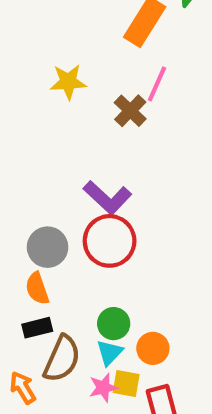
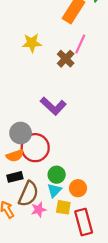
red circle: (110, 241) -> (35, 148), moved
orange semicircle: (37, 288) -> (15, 156), turned -90
pink star: (103, 388) -> (39, 210), moved

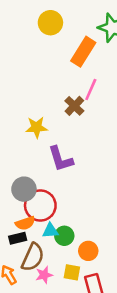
yellow star: (32, 43) -> (37, 127), moved
purple L-shape: (53, 106) -> (61, 159), turned 30
orange semicircle: (15, 156) -> (25, 223), moved
cyan triangle: (54, 190) -> (50, 231), moved, turned 42

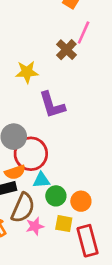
green circle: (64, 236) -> (56, 196), moved

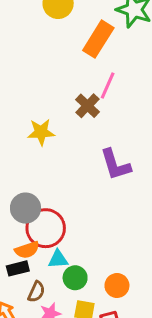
purple L-shape: (52, 105) -> (115, 165), moved
orange circle: (81, 201) -> (117, 286), moved
brown semicircle: (23, 208) -> (36, 292), size x0.6

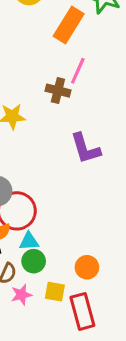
brown cross: (88, 106) -> (58, 91), turned -30
green circle: (75, 278) -> (34, 261), moved

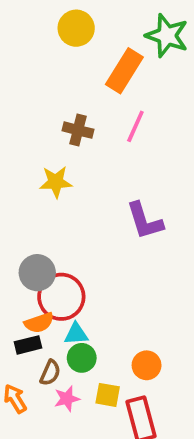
brown cross: (58, 91) -> (78, 130), moved

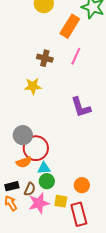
black rectangle: (28, 345) -> (12, 186), moved
pink star: (67, 399) -> (39, 203), size x1.5

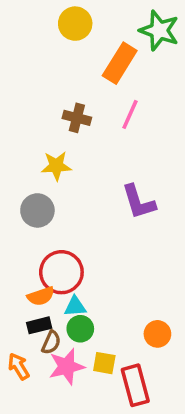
gray circle: (23, 135) -> (37, 210), moved
orange circle: (82, 185) -> (157, 334), moved
black rectangle: (12, 186) -> (39, 325), moved

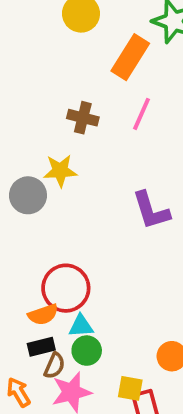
gray circle: (37, 210) -> (28, 195), moved
yellow square: (104, 363) -> (130, 388), moved

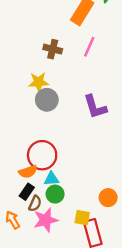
gray circle: (28, 195) -> (47, 100), moved
black rectangle: (41, 347) -> (27, 192), turned -42

